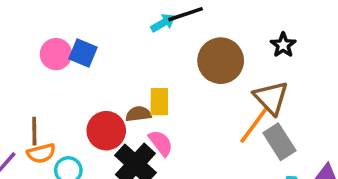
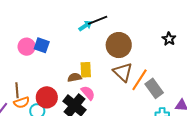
black star: (283, 45) -> (169, 39), moved
brown triangle: (271, 98) -> (123, 72), moved
red circle: (106, 131) -> (47, 97), moved

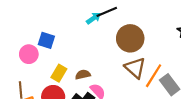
pink circle: (27, 47) -> (29, 54), moved
yellow rectangle: (86, 70) -> (59, 73), moved, turned 35

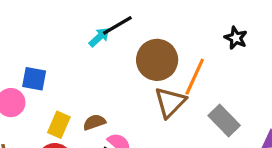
brown triangle: (135, 68) -> (170, 102), turned 40
orange line: (154, 76) -> (195, 77), moved

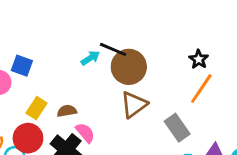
black line: (117, 25) -> (113, 49), moved, turned 44
cyan arrow: (99, 37) -> (90, 58), moved
orange line: (195, 77) -> (201, 89), moved

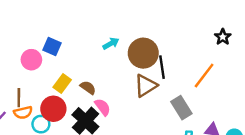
black line: (113, 49) -> (162, 67), moved, turned 55
black star: (199, 59) -> (223, 37), moved
brown semicircle: (67, 111) -> (88, 88), turned 42

